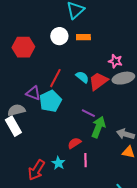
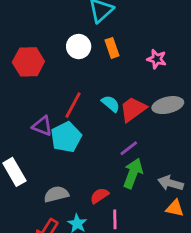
orange rectangle: (83, 37) -> (112, 48), turned 72
pink star: (115, 61) -> (157, 59), moved
gray semicircle: (16, 110) -> (56, 194), moved
purple line: (88, 113) -> (129, 148), moved, turned -64

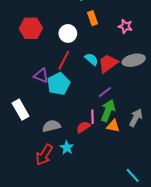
white circle: (79, 47) -> (68, 33), moved
gray arrow: (171, 183) -> (136, 118), turned 102
orange triangle: (175, 208) -> (113, 126), moved
pink line: (115, 219) -> (93, 117), moved

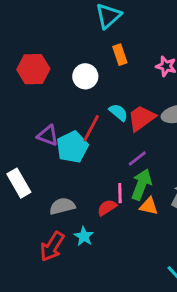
red line: (64, 60) -> (91, 128), moved

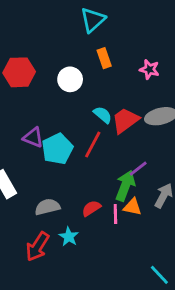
red line: (91, 128) -> (93, 145), moved
purple line: (137, 159) -> (138, 169), moved
pink line: (120, 193) -> (115, 214), moved

